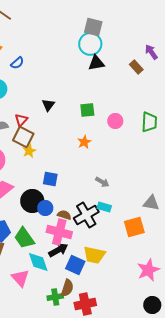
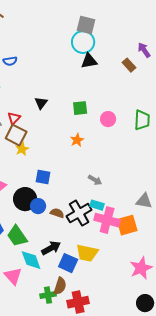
blue semicircle: (17, 63) -> (10, 61), turned 32
pink cross: (59, 232) -> (107, 220), moved

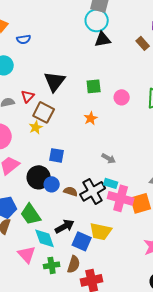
black triangle: (41, 103) -> (55, 81), size x1.6
brown square: (16, 135) -> (44, 112), moved
green cross: (48, 295) -> (52, 265), moved

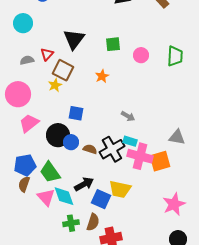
orange star: (91, 118) -> (102, 76), moved
pink triangle: (27, 254) -> (46, 197), moved

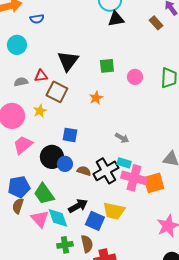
red triangle: (47, 54) -> (41, 76), turned 40
yellow star: (55, 85) -> (40, 111), moved
brown semicircle: (93, 222) -> (87, 244), turned -30

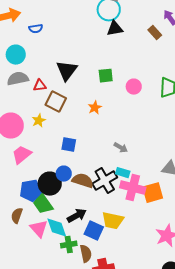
gray semicircle: (21, 82) -> (18, 79), moved, size x1.5
black circle: (52, 157) -> (50, 184), moved
brown semicircle: (84, 171) -> (83, 181), size x1.5
blue pentagon: (19, 187) -> (31, 191), moved
green cross: (65, 245) -> (69, 245), moved

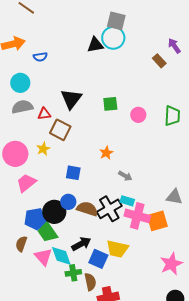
black triangle: (115, 29) -> (95, 45), moved
orange star: (95, 108) -> (106, 153), moved

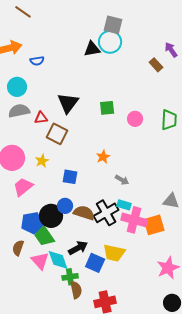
yellow star: (43, 149) -> (42, 161), moved
brown semicircle: (90, 282) -> (76, 290), moved

